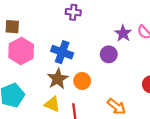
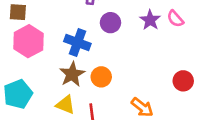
purple circle: (109, 54) -> (110, 23), moved

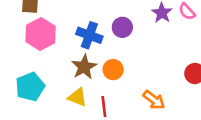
purple circle: (110, 23) -> (122, 27), moved

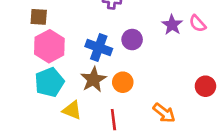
cyan pentagon: (30, 87) -> (49, 82), moved
yellow triangle: (77, 97) -> (72, 110), moved

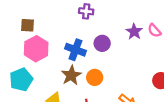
cyan pentagon: (49, 82) -> (21, 80), moved

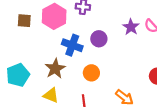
pink hexagon: (36, 49) -> (54, 16), moved
brown star: (71, 75) -> (55, 69), moved

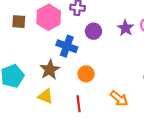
purple circle: (99, 39) -> (93, 31), moved

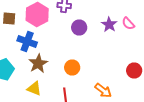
blue cross: (67, 46) -> (27, 42), moved

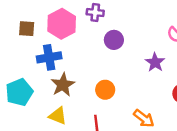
purple star: (109, 24) -> (155, 62), moved
blue cross: (27, 42) -> (49, 57), turned -30

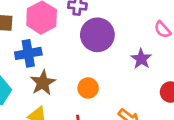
purple circle: (114, 40) -> (97, 35), size x1.6

